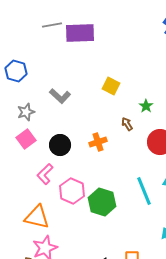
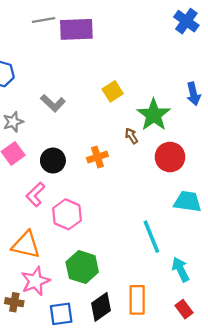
yellow square: (111, 86) -> (113, 91), turned 30
green star: (146, 106) -> (154, 115), size x2.0
cyan line: (144, 191) -> (151, 237), moved
green hexagon: (102, 202) -> (82, 267), moved

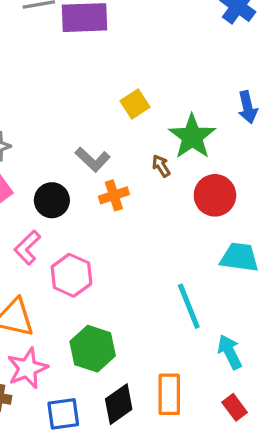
gray L-shape: (53, 103) -> (93, 159), moved

